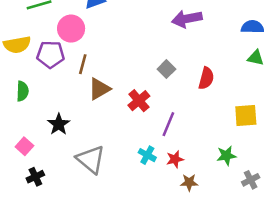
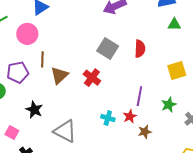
purple pentagon: (51, 54) -> (18, 72), moved
gray square: (166, 69) -> (108, 49), size x1.5
purple line: (168, 124) -> (139, 96), moved

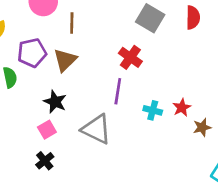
brown line: (42, 59) -> (72, 23), moved
brown triangle: (59, 75) -> (65, 60), moved
purple line: (139, 96) -> (118, 91), moved
pink square: (12, 132) -> (47, 130), moved, turned 32

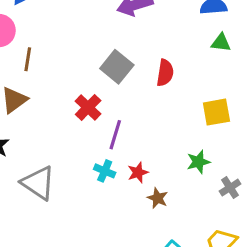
purple line: (118, 91) -> (115, 135), moved
brown star: (202, 127) -> (158, 198), turned 30

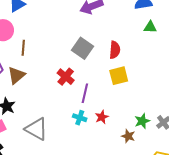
yellow square: (216, 112) -> (119, 76), moved
green star: (198, 162) -> (142, 121), moved
brown star: (158, 198) -> (128, 136), moved

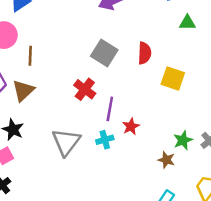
yellow square: (119, 76) -> (173, 79), moved, turned 36
red star: (102, 117) -> (131, 126), moved
cyan cross: (80, 118) -> (105, 140), turned -32
gray triangle: (36, 129) -> (66, 142), moved, turned 40

